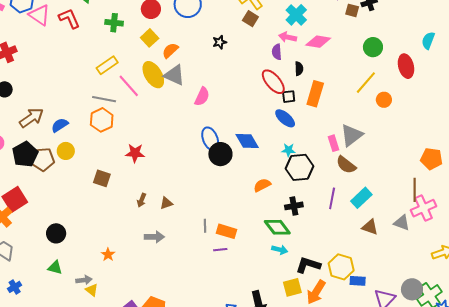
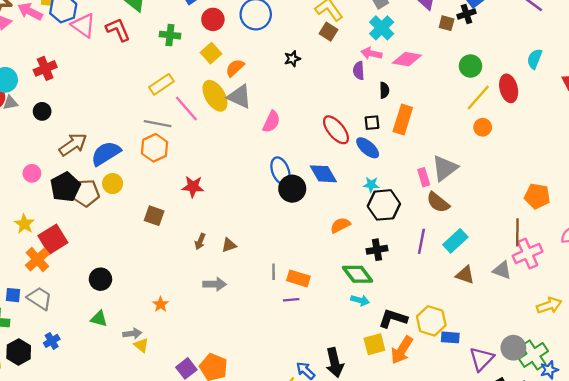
red ellipse: (273, 82) -> (336, 130), moved
yellow line: (366, 83) -> (478, 97), moved
blue semicircle: (60, 125) -> (106, 153), size x1.5

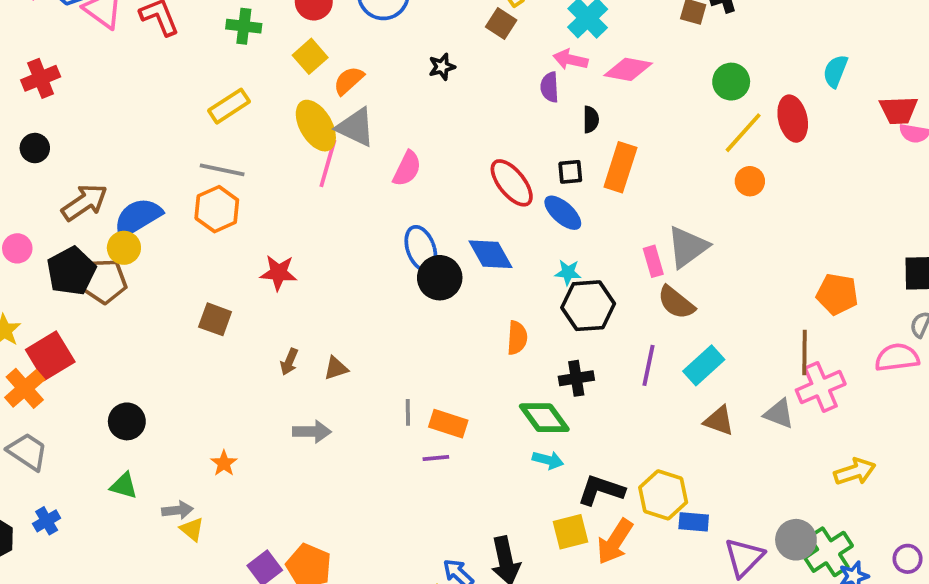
pink line: (186, 109) -> (328, 163), moved, turned 56
yellow circle: (113, 184) -> (124, 248), moved
orange semicircle: (340, 225) -> (517, 338), turned 120

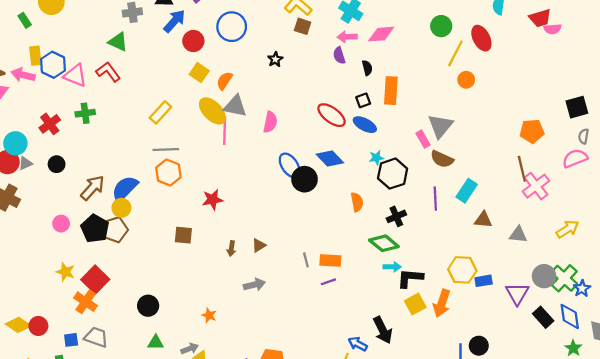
green cross: (244, 26) -> (85, 113), moved
gray triangle: (779, 414) -> (518, 235), moved
black L-shape: (601, 490) -> (410, 278), moved

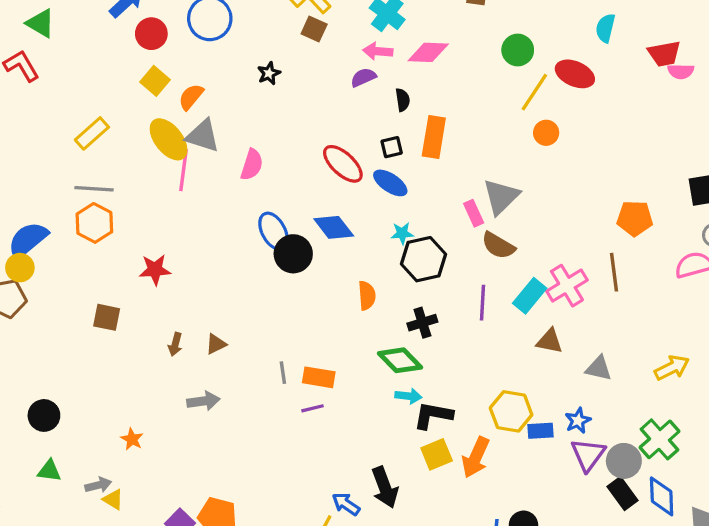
red ellipse: (481, 38) -> (575, 74), turned -45
purple semicircle: (339, 55) -> (363, 77), turned 77
pink cross: (536, 186) -> (567, 286), moved
gray circle: (544, 276) -> (624, 461), moved
blue star: (582, 288) -> (578, 421), moved

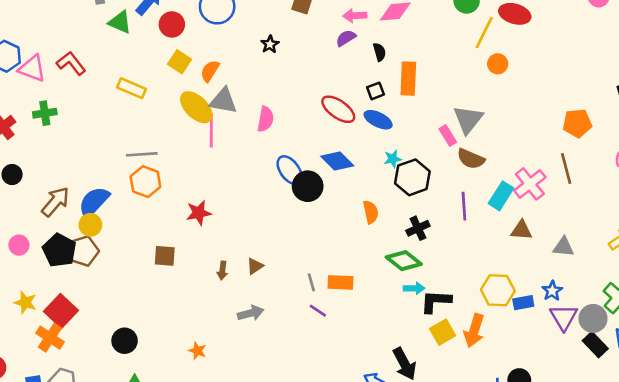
green triangle: (41, 23) -> (120, 22), moved
yellow rectangle: (92, 133) -> (131, 88), moved, turned 72
purple line: (312, 408) -> (318, 311), moved, turned 54

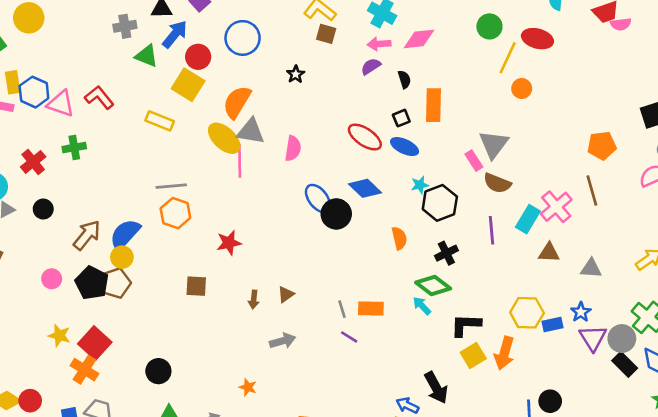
yellow square: (180, 62) -> (188, 85), moved, size x1.4
orange semicircle: (210, 71) -> (237, 102), size x1.5
cyan arrow: (414, 288) -> (422, 306), moved, turned -132
orange star: (197, 351) -> (248, 387), moved

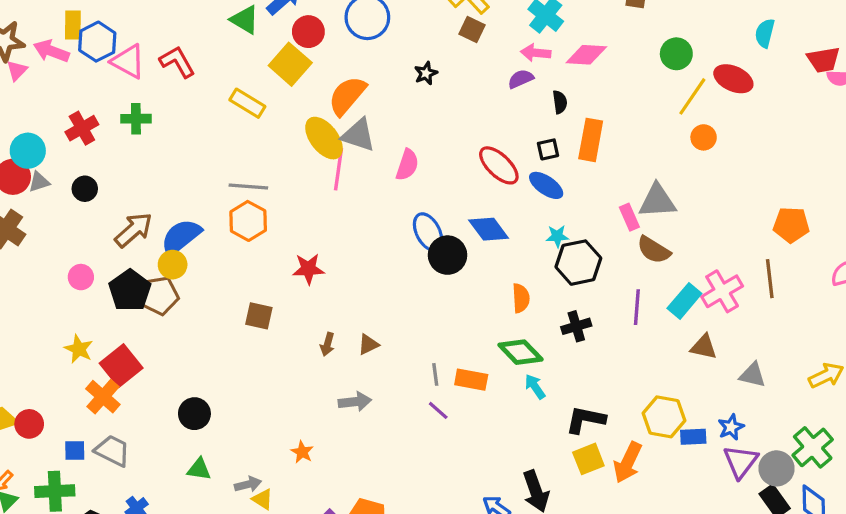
gray triangle: (494, 144) -> (657, 201), turned 40
green diamond: (433, 285) -> (520, 352), moved

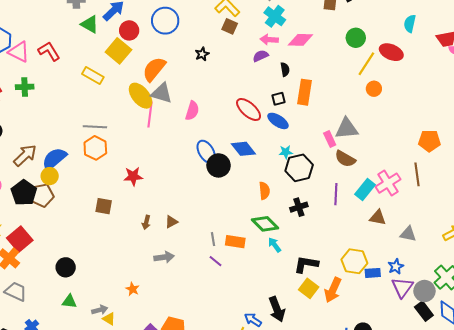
yellow square: (588, 459) -> (309, 288), turned -30

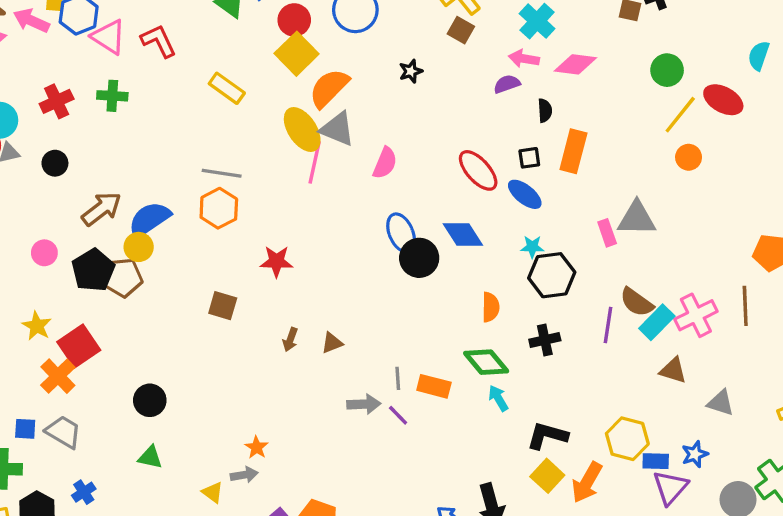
yellow square: (118, 51) -> (297, 54), moved
brown semicircle: (345, 159) -> (637, 302), moved
gray arrow: (164, 257) -> (364, 404), moved
purple triangle: (402, 287) -> (670, 487), moved
gray arrow: (100, 310) -> (244, 475), moved

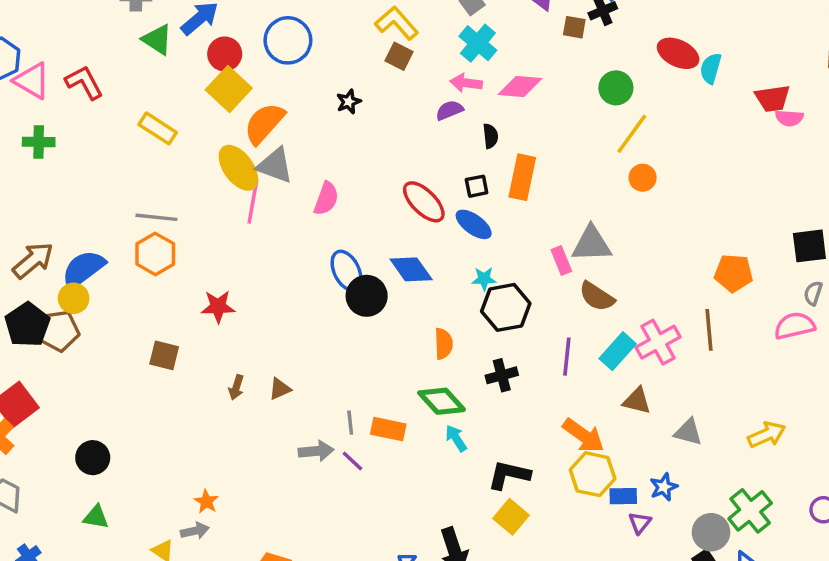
red ellipse: (723, 100) -> (678, 53), moved
brown semicircle: (637, 302) -> (597, 296), moved
orange arrow: (587, 482) -> (583, 436), moved, turned -81
purple triangle: (670, 487) -> (640, 523), size x0.6

